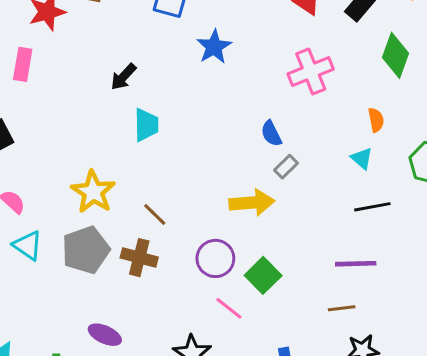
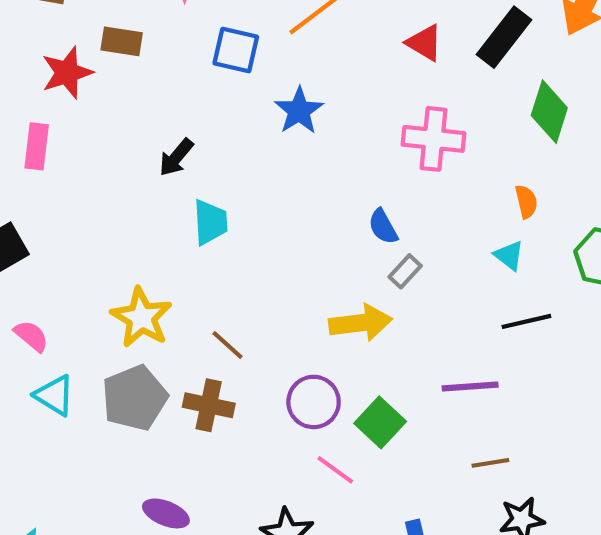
pink cross: (311, 72) -> (433, 139), turned 30
purple line: (356, 264) -> (470, 387), moved

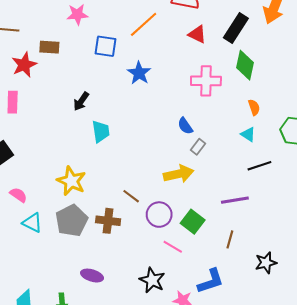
green diamond: (549, 112) -> (245, 65), moved
brown line: (227, 345) -> (131, 196), moved
brown line: (490, 463) -> (230, 239), moved, turned -60

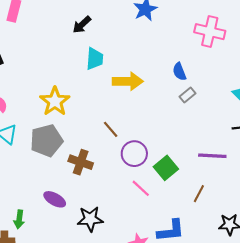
yellow arrow: (178, 174) -> (128, 81), moved
brown cross: (108, 221) -> (81, 162), moved
black star: (152, 280) -> (90, 219), moved, turned 30

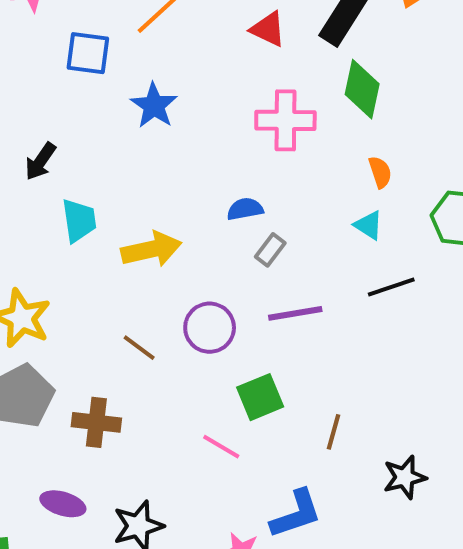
blue semicircle: (179, 72) -> (245, 209), turned 114
purple circle: (134, 154) -> (210, 328), moved
purple line: (212, 156) -> (295, 313), moved
green square: (166, 168) -> (260, 397), turned 30

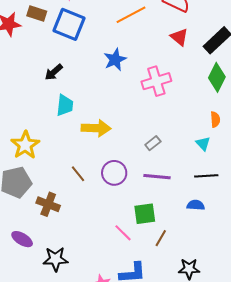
blue square: (88, 53) -> (69, 24), moved, size x1.4
pink cross: (285, 120) -> (156, 81), moved, turned -32
blue semicircle: (245, 209) -> (196, 205), moved
green square: (260, 397) -> (145, 214), moved
pink line: (221, 447) -> (123, 233), moved

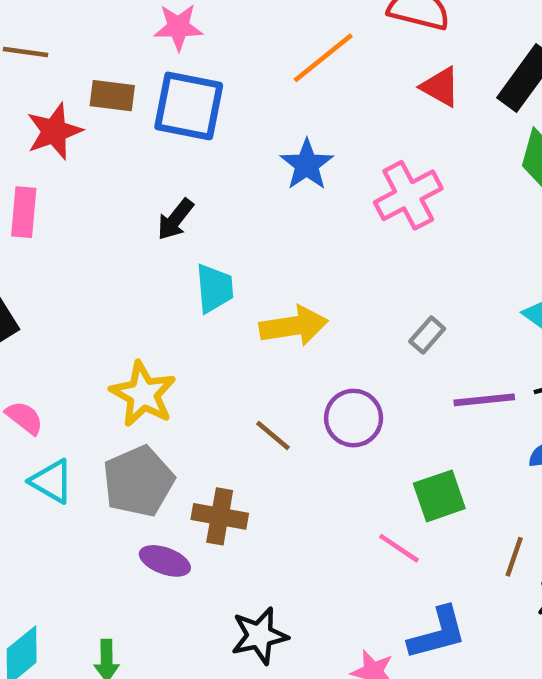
purple line: (157, 177) -> (484, 400), moved
brown line: (161, 238) -> (514, 557), moved
purple ellipse: (22, 239) -> (165, 561), moved

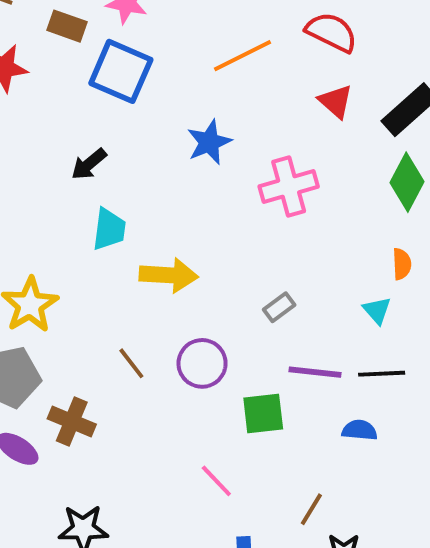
brown rectangle: (112, 96) -> (67, 26), moved
green square: (439, 496) -> (263, 413), moved

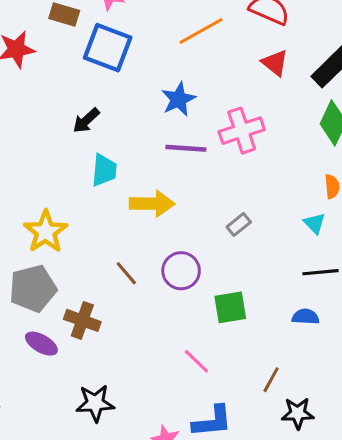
purple line: (315, 372) -> (186, 148), moved

